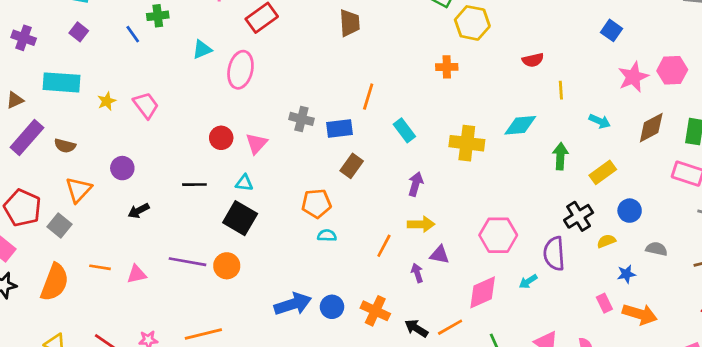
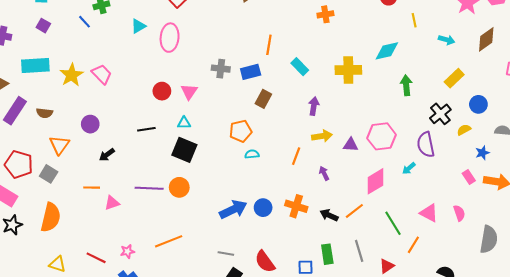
yellow star: (107, 101) -> (72, 75), size x1.6
green arrow: (560, 156) -> (406, 85), moved
purple triangle: (440, 255) -> (351, 145), moved
orange line: (100, 267) -> (92, 188), moved

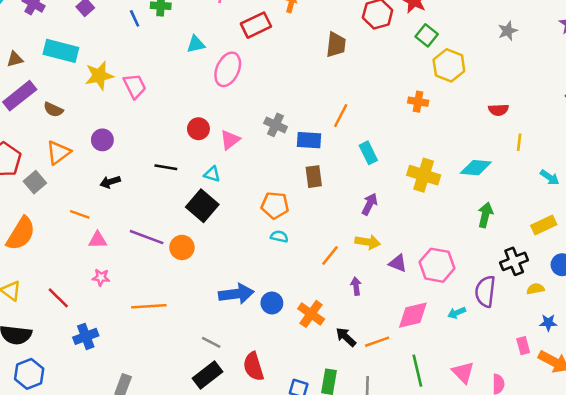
brown rectangle: (263, 99) -> (314, 177), turned -54
pink star: (127, 251) -> (101, 277), moved

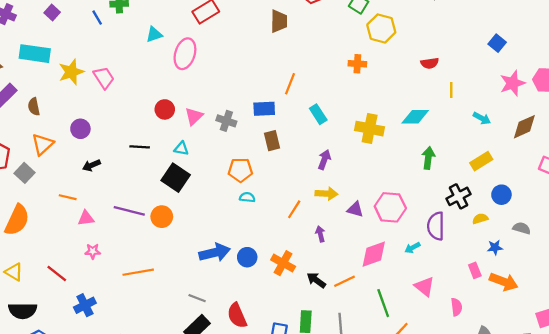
brown semicircle: (53, 110) -> (34, 107), turned 60
gray cross: (276, 125) -> (226, 121), moved
pink triangle: (463, 372) -> (425, 287), moved

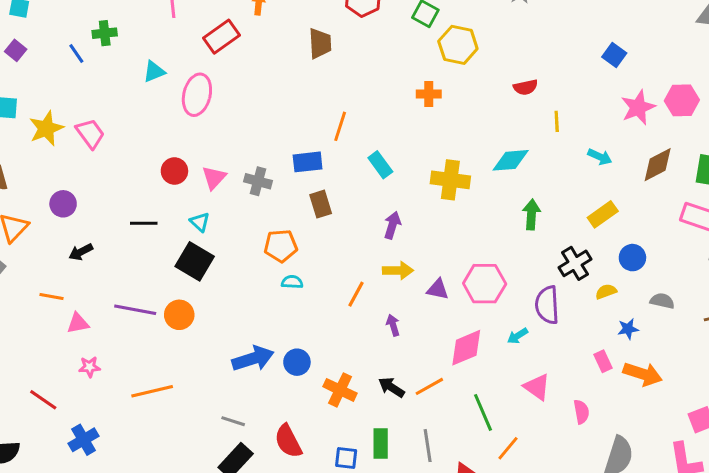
cyan triangle: (181, 148) -> (200, 222), turned 35
orange cross: (283, 263) -> (340, 390), moved

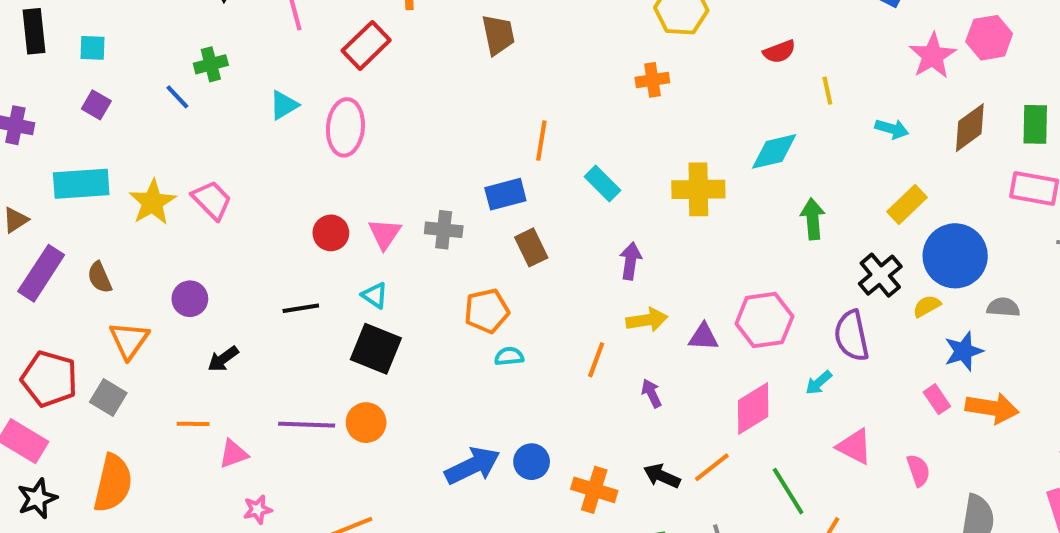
blue circle: (632, 258) -> (955, 256), size x1.8
blue star: (628, 329) -> (964, 351), size x1.4

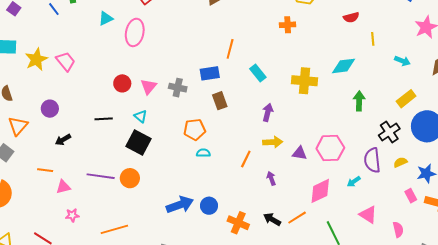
yellow semicircle: (927, 306) -> (400, 162), moved

